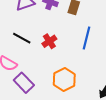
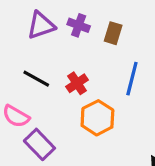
orange hexagon: (64, 79) -> (97, 118), moved

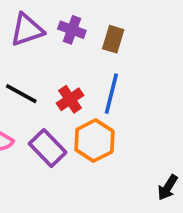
blue line: (132, 79) -> (111, 94), moved
purple rectangle: (39, 144) -> (48, 148), moved

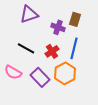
purple cross: (72, 30) -> (58, 27), moved

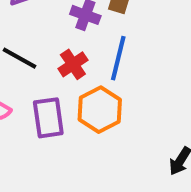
purple rectangle: (40, 77) -> (48, 118), turned 36

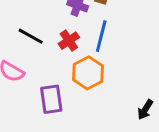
purple rectangle: (48, 118) -> (51, 99), moved

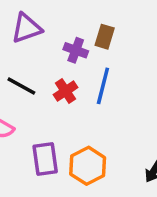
orange hexagon: (88, 73) -> (88, 166), moved

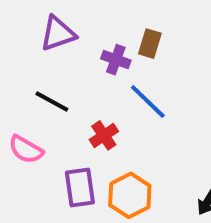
blue line: (103, 86) -> (148, 102), turned -60
red cross: (66, 91) -> (104, 135), moved

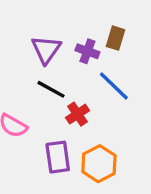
purple triangle: (58, 34) -> (46, 50), moved, turned -36
black line: (52, 102) -> (51, 89), moved

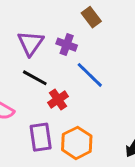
brown rectangle: (116, 38) -> (91, 17), moved, turned -54

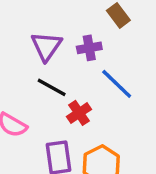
purple cross: (67, 45) -> (89, 48), turned -30

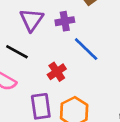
black line: (52, 87) -> (17, 52), moved

